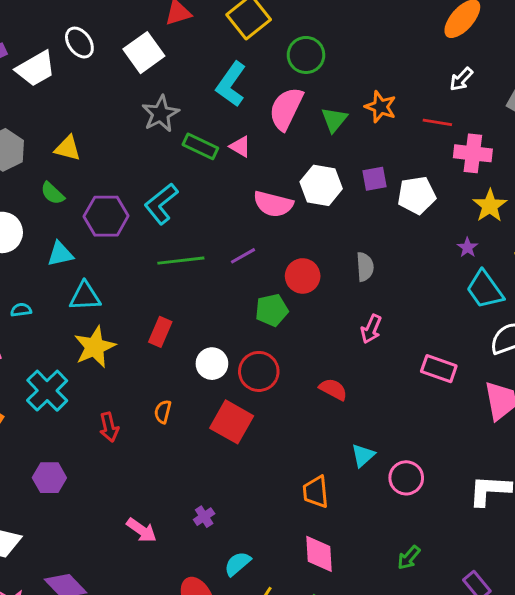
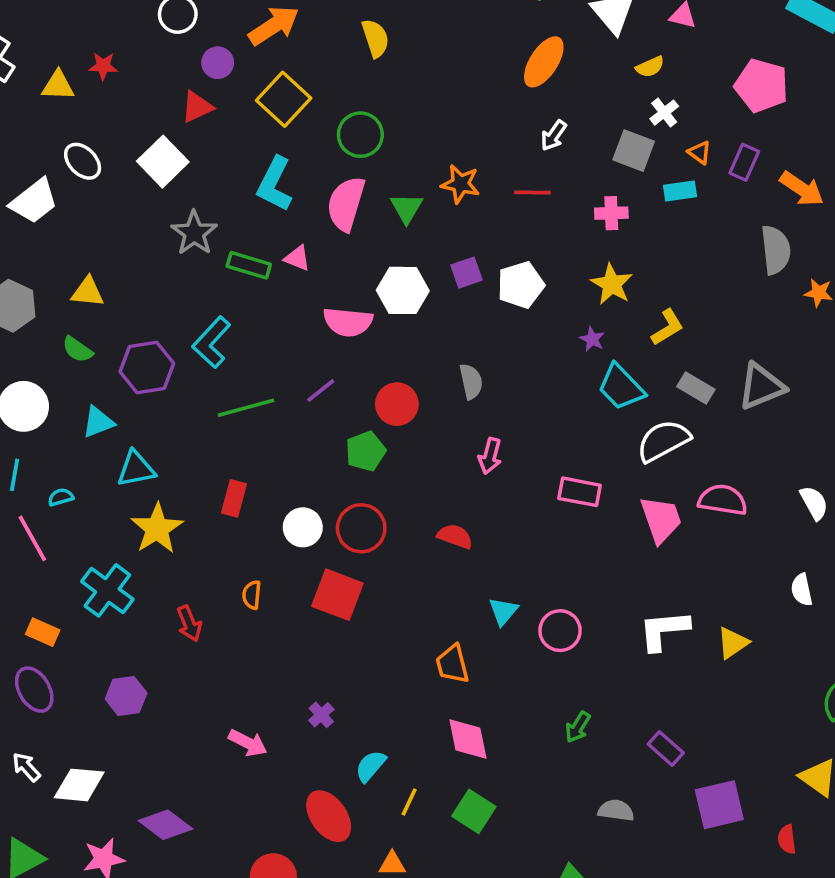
pink cross: (473, 153) -> (611, 213), moved, size x0.7

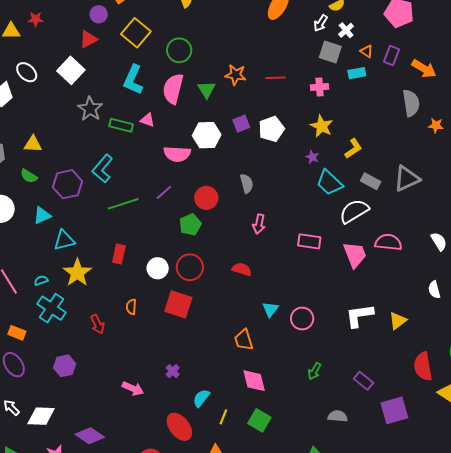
white arrow: (554, 136) -> (321, 23), moved
cyan semicircle: (61, 497) -> (41, 280), moved
red semicircle: (787, 839) -> (423, 366), moved, size x1.8

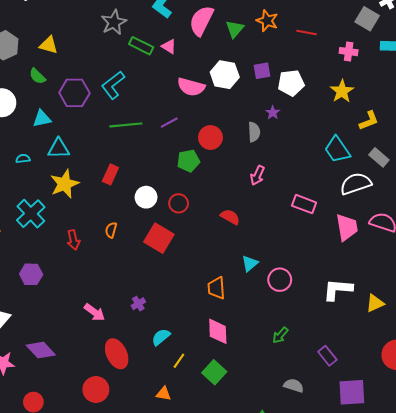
purple star: (312, 157) -> (273, 113), moved
red circle: (190, 267) -> (179, 203), size x0.7
cyan semicircle: (41, 280) -> (23, 159), moved
red ellipse: (179, 427) -> (117, 354), moved

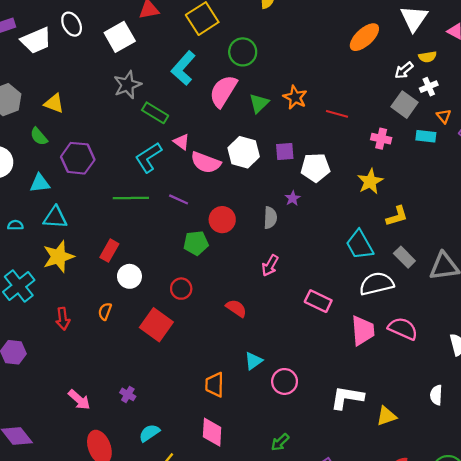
pink triangle: (169, 46) -> (181, 142), moved
cyan L-shape: (113, 85) -> (148, 157), moved
purple line: (169, 123) -> (179, 199), turned 48
white circle: (146, 197) -> (129, 276), moved
purple cross: (138, 304) -> (128, 394), turned -32

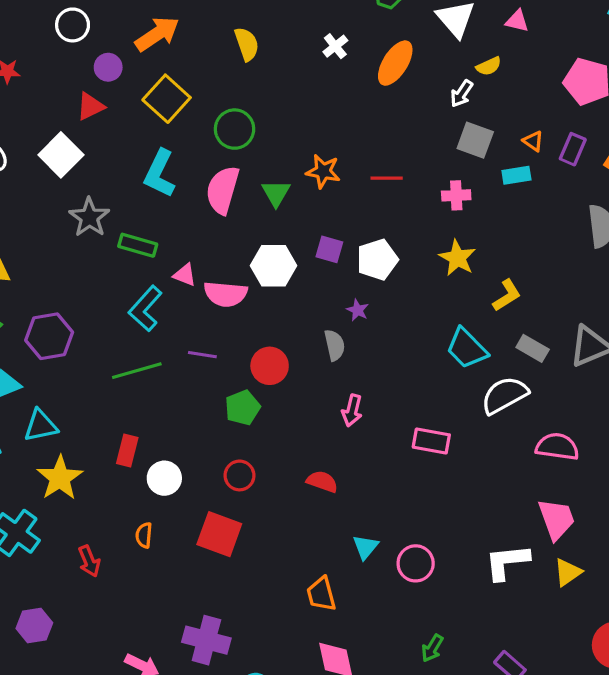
white cross: (429, 87) -> (335, 46), moved
purple square: (285, 152) -> (329, 249), turned 36
pink trapezoid: (363, 331) -> (556, 519), moved
purple cross: (128, 394) -> (206, 640), size x2.0

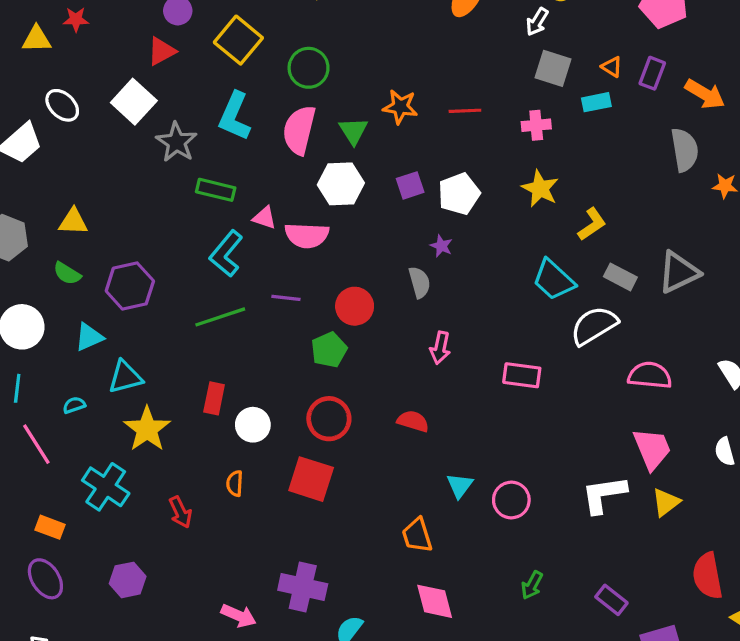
gray star: (89, 217) -> (177, 142), moved
purple square: (329, 249) -> (410, 185), turned -32
white hexagon: (274, 266) -> (341, 184), moved
red circle: (239, 475) -> (329, 419), size x1.4

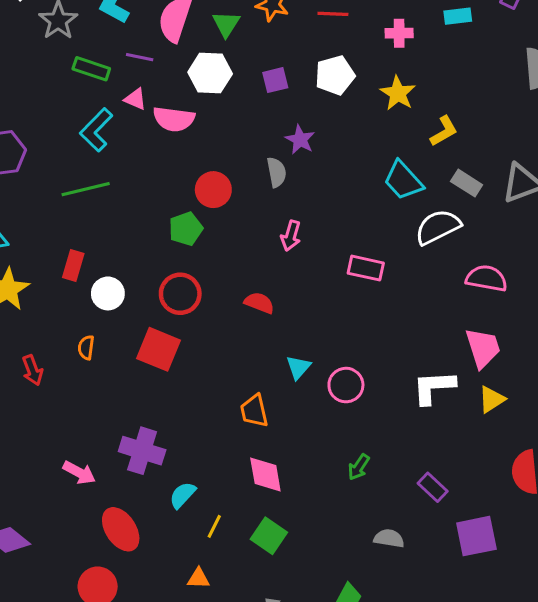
white pentagon: (459, 194) -> (335, 75), moved
purple star: (441, 246) -> (300, 140), size x1.4
purple line: (286, 298) -> (140, 57), moved

